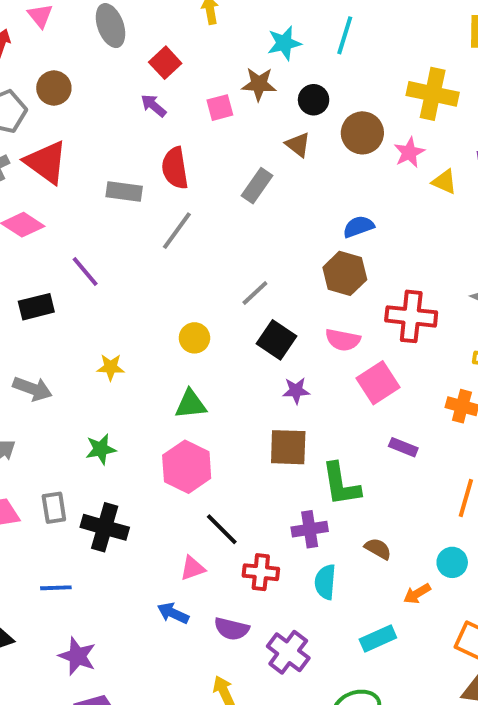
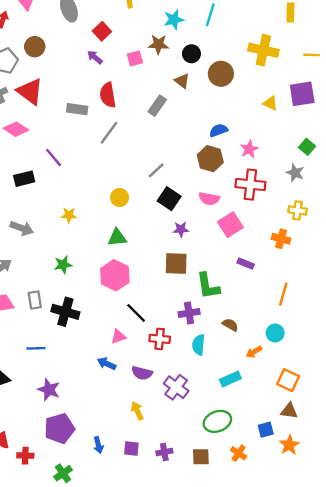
pink star: (409, 152) -> (249, 149), moved

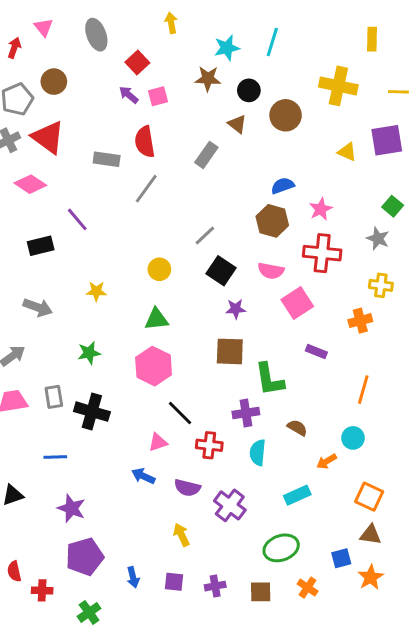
pink square: (135, 58) -> (158, 96), moved
orange cross: (281, 239) -> (360, 321), turned -30

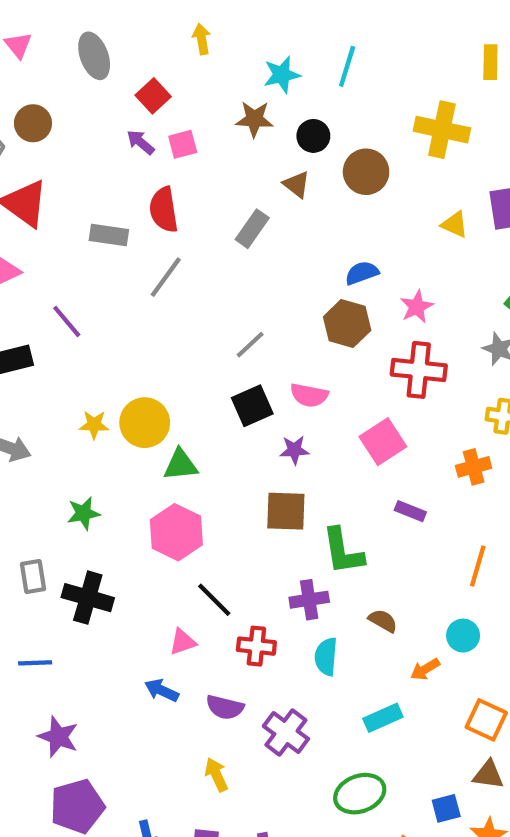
yellow circle: (159, 269) -> (145, 423), moved, size x1.5
black square: (221, 271) -> (252, 406), moved, turned 32
pink semicircle: (271, 271) -> (309, 395), moved

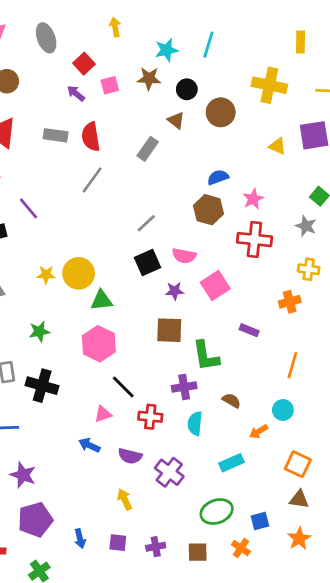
pink square: (183, 144) -> (110, 85), moved
gray rectangle: (109, 235) -> (56, 135), moved
pink square: (383, 442) -> (215, 286), moved
blue square: (446, 808) -> (260, 521), moved

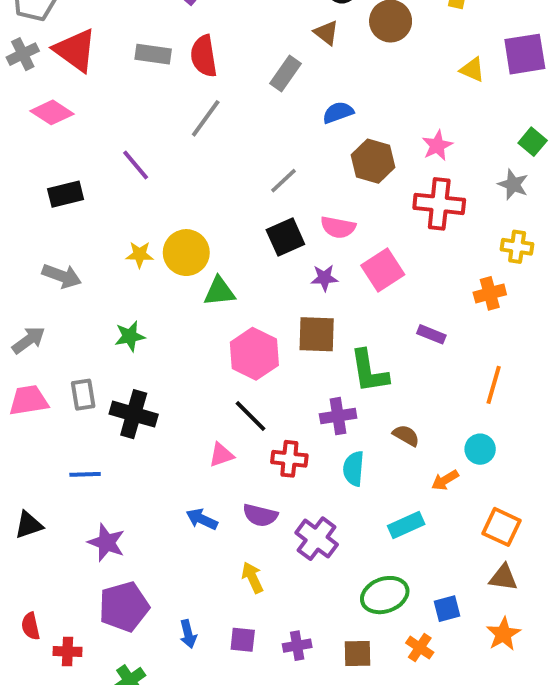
blue semicircle: (218, 177) -> (338, 112), moved
purple line: (29, 208) -> (136, 165), moved
pink hexagon: (99, 344) -> (254, 354), moved
blue arrow: (89, 445) -> (202, 519), moved

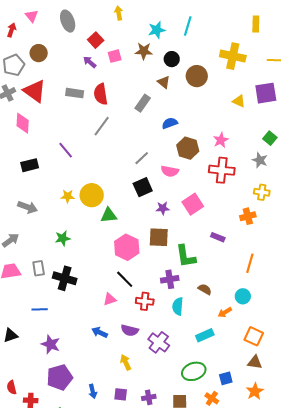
pink diamond: (52, 112) -> (23, 123), turned 60
pink semicircle: (338, 227) -> (170, 171), moved

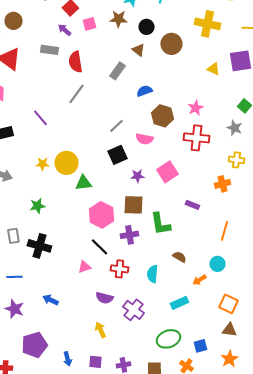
gray rectangle: (75, 93) -> (49, 50), moved
purple cross: (170, 279) -> (129, 235), moved
blue arrow: (100, 332) -> (50, 300), moved
purple star: (51, 344) -> (14, 309), moved

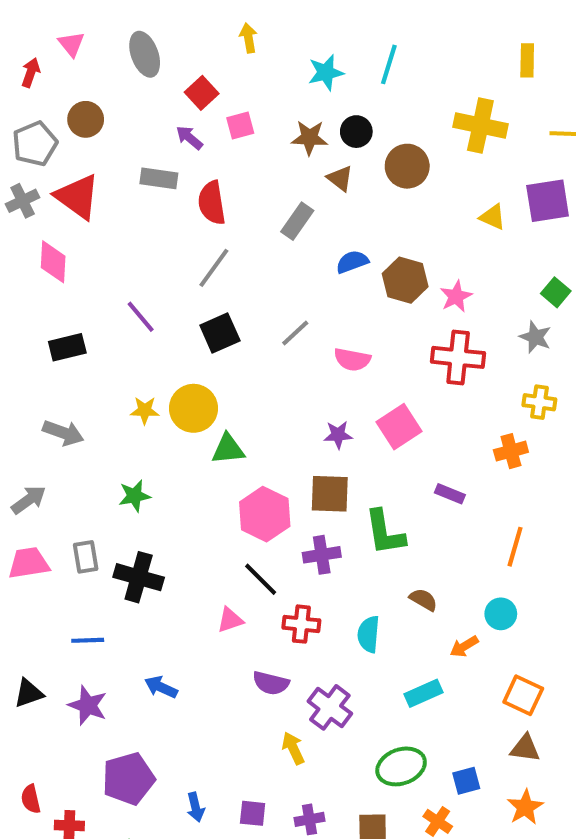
brown star: (118, 19) -> (309, 138), moved
brown hexagon: (162, 116) -> (405, 280), moved
black square: (117, 155) -> (220, 333), moved
yellow arrow: (100, 330) -> (293, 748), moved

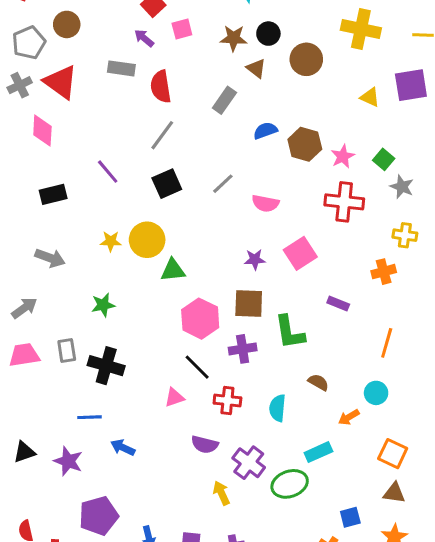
green square: (556, 292) -> (384, 159), moved
blue line: (88, 640) -> (89, 417), moved
green ellipse: (401, 766) -> (290, 484), moved

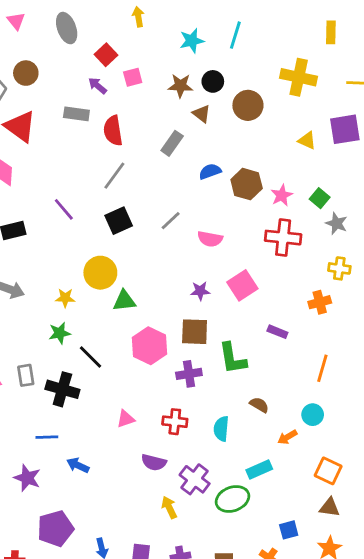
yellow star: (111, 241) -> (65, 298), moved
black line: (197, 367) -> (91, 357), moved

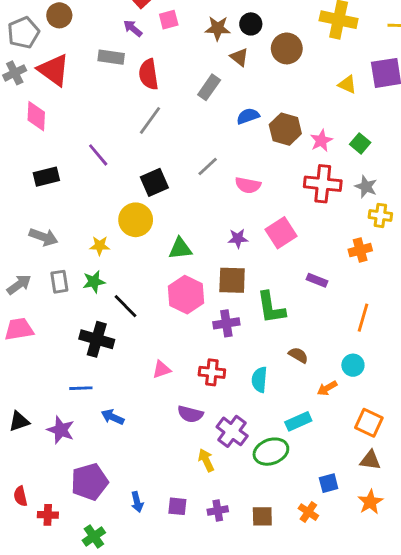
black square: (119, 221) -> (154, 182), moved
gray star: (337, 223) -> (366, 187), moved
green triangle: (124, 301) -> (180, 249), moved
gray rectangle: (26, 375) -> (59, 282), moved

